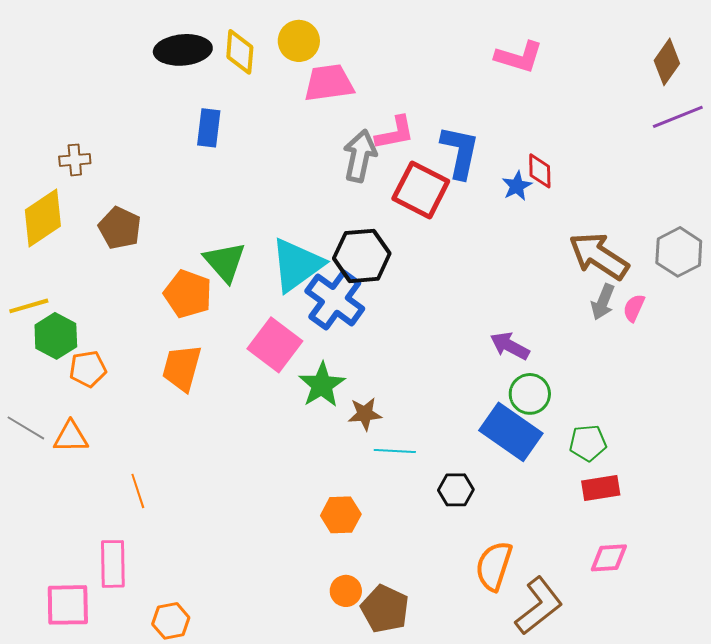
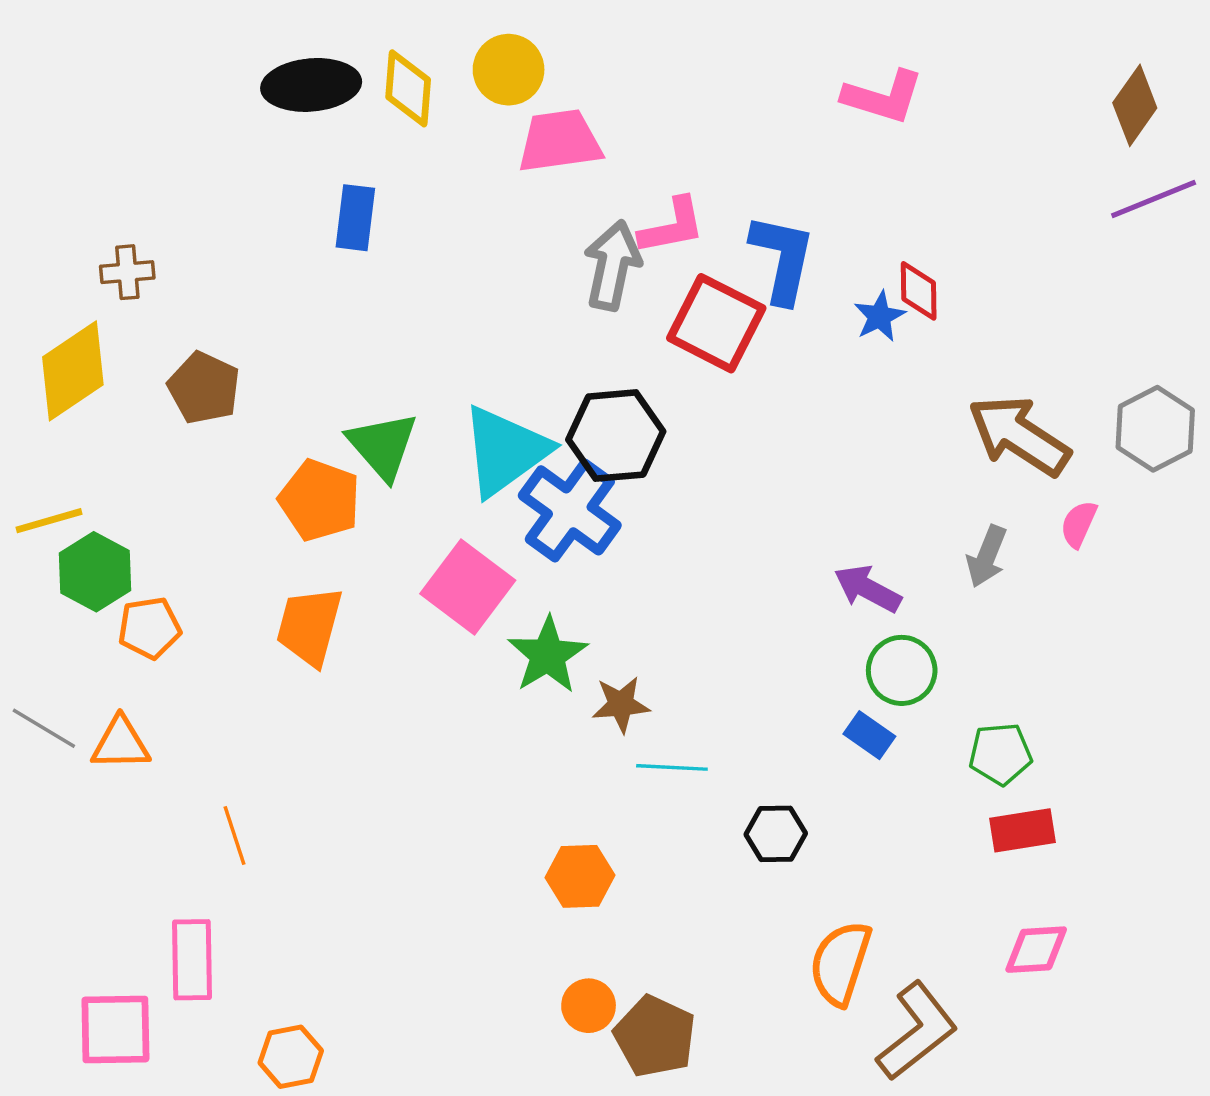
gray arrow: (603, 302) -> (987, 556), moved
blue rectangle: (511, 432) -> (869, 735), size x0.5

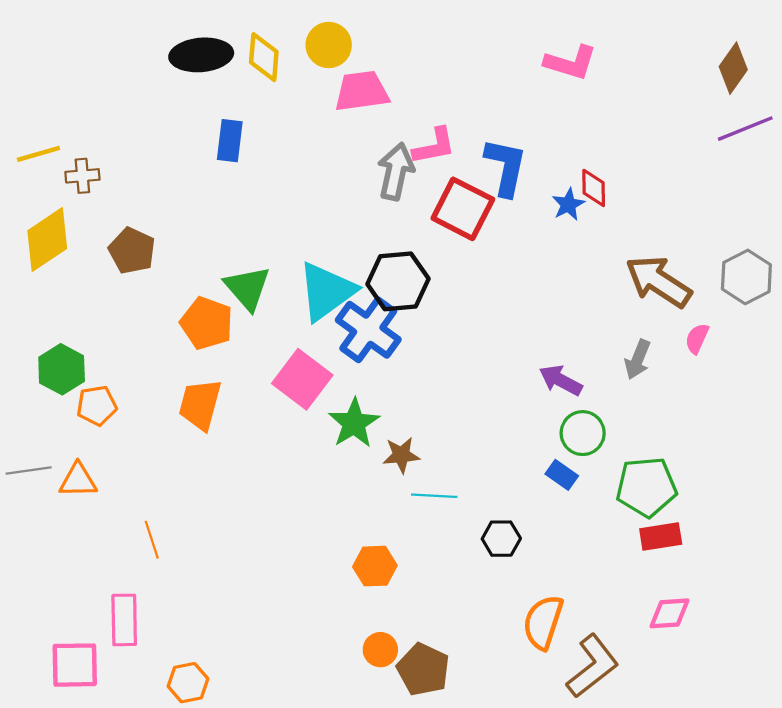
yellow line: (49, 521) -> (38, 154), moved
gray line: (44, 728) -> (29, 470), turned -39
green pentagon: (1000, 754) -> (646, 487), size x1.5

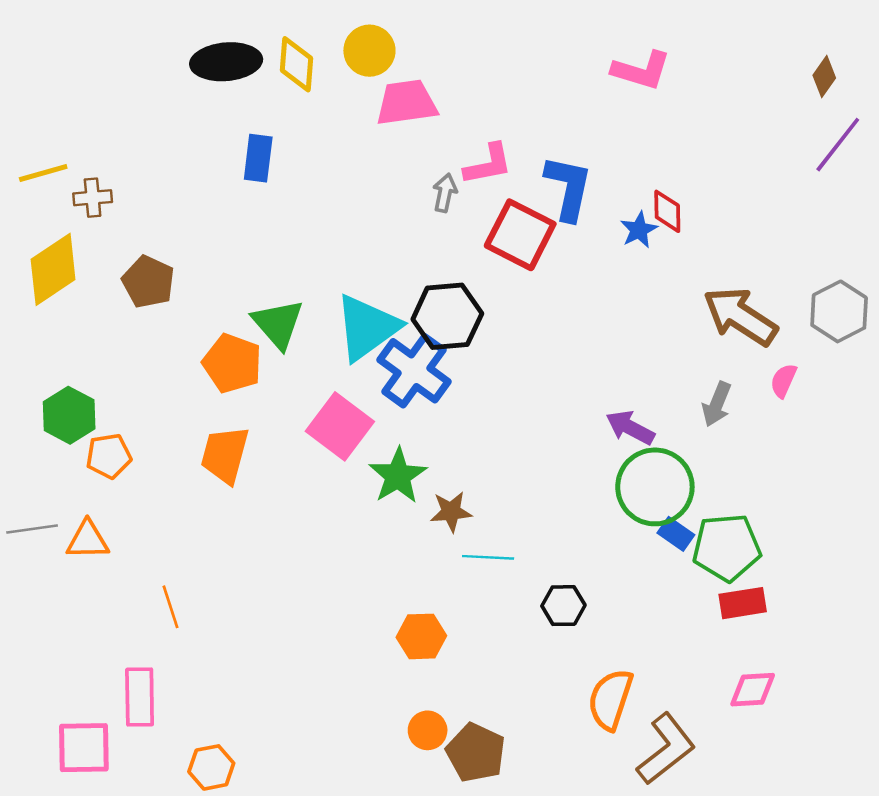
brown diamond: (733, 68) -> (824, 77), size x0.7
purple line: (745, 129) -> (838, 145), turned -30
gray arrow: (396, 171) -> (445, 193), size x0.6
green circle: (583, 433) -> (655, 487), size x1.5
blue rectangle: (562, 475) -> (676, 534), moved

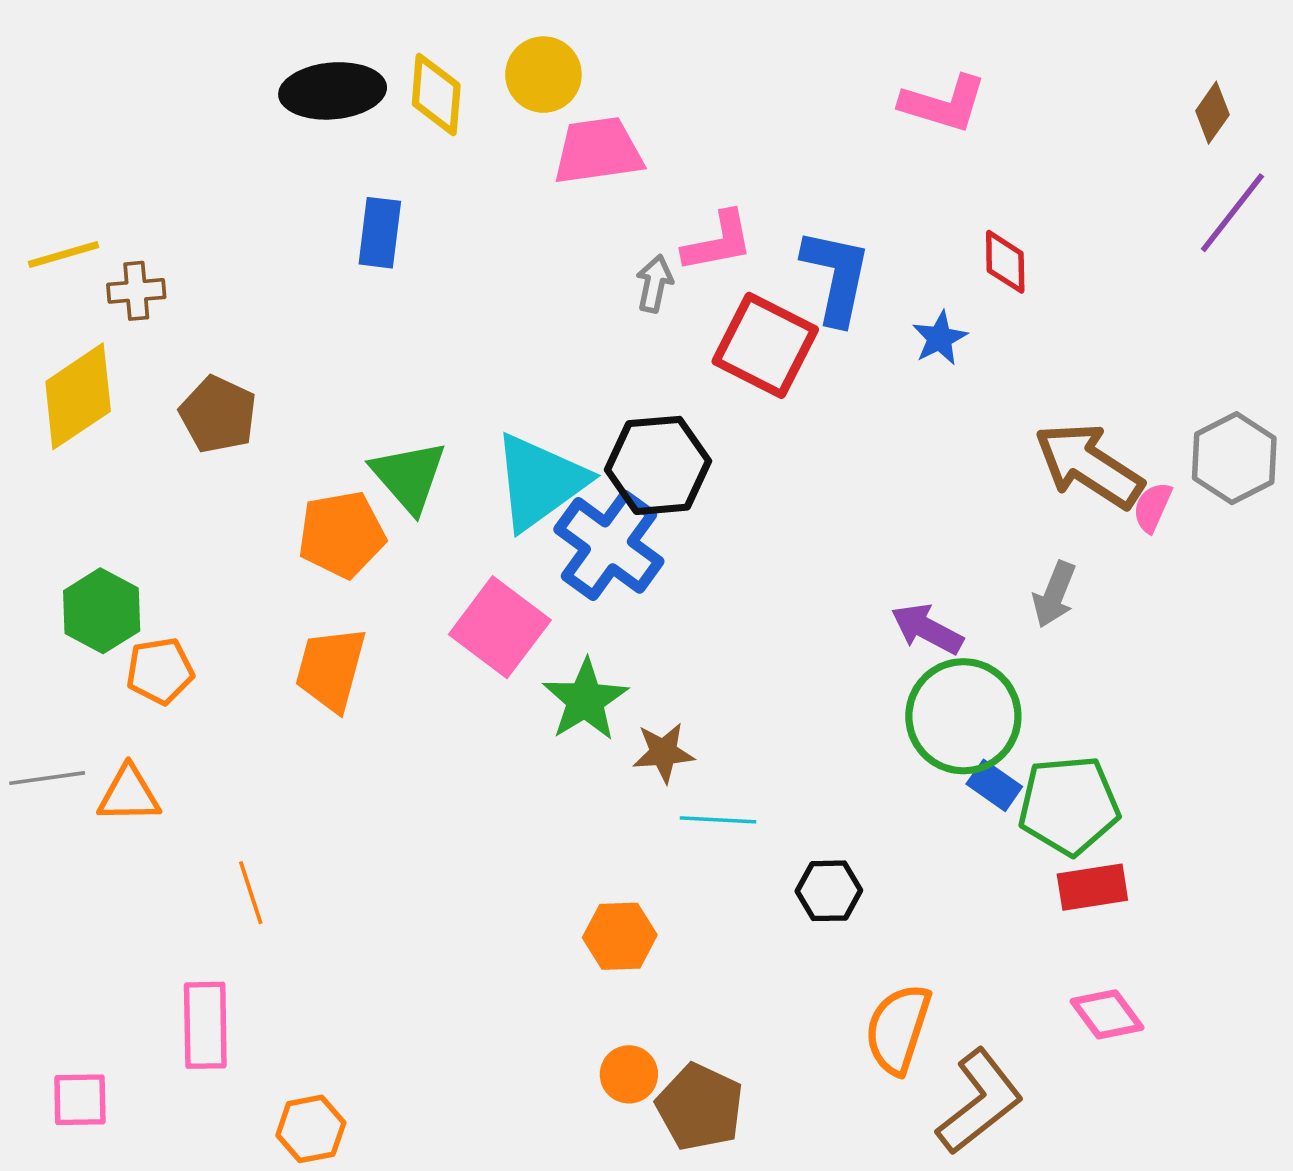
red diamond: (667, 211) -> (1005, 262), moved
orange pentagon: (232, 363) -> (342, 534), turned -30
pink semicircle: (783, 381) -> (1152, 507), moved
pink diamond: (753, 690) -> (1107, 1014), turned 57
pink square: (84, 748) -> (80, 1100), moved, size x0.7

